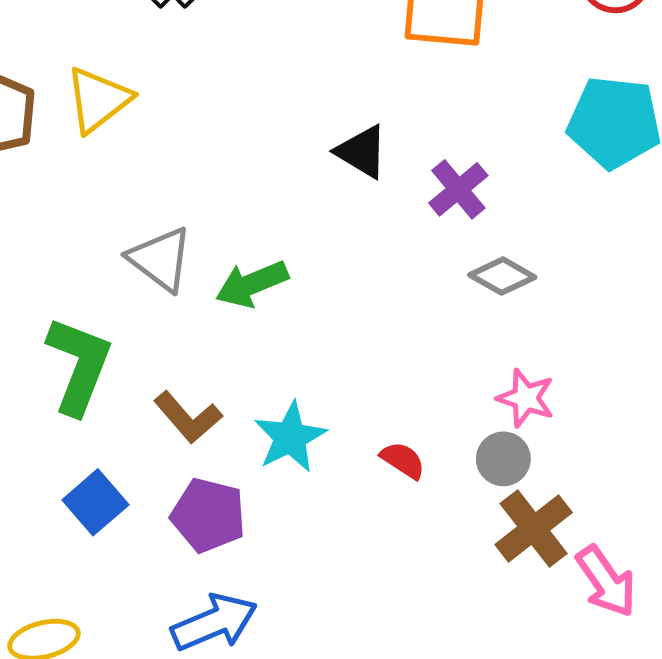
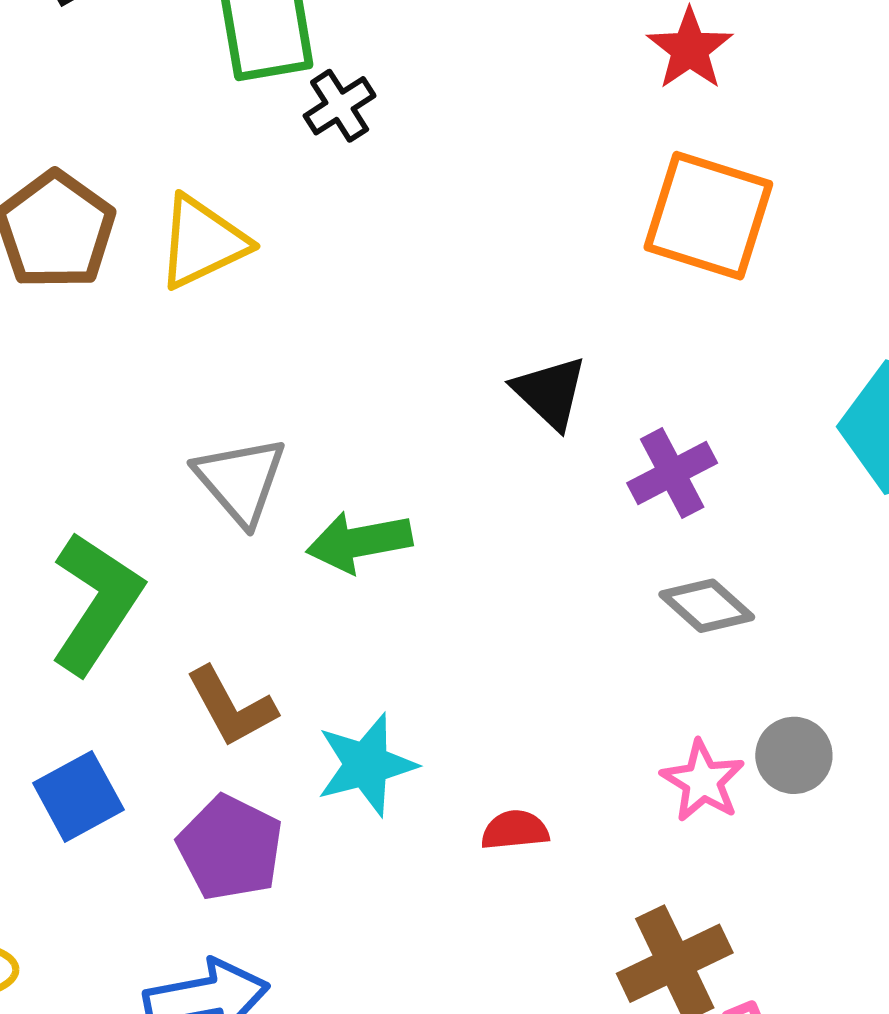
gray circle: (503, 459) -> (794, 755), moved
red semicircle: (403, 460) -> (515, 830), turned -51

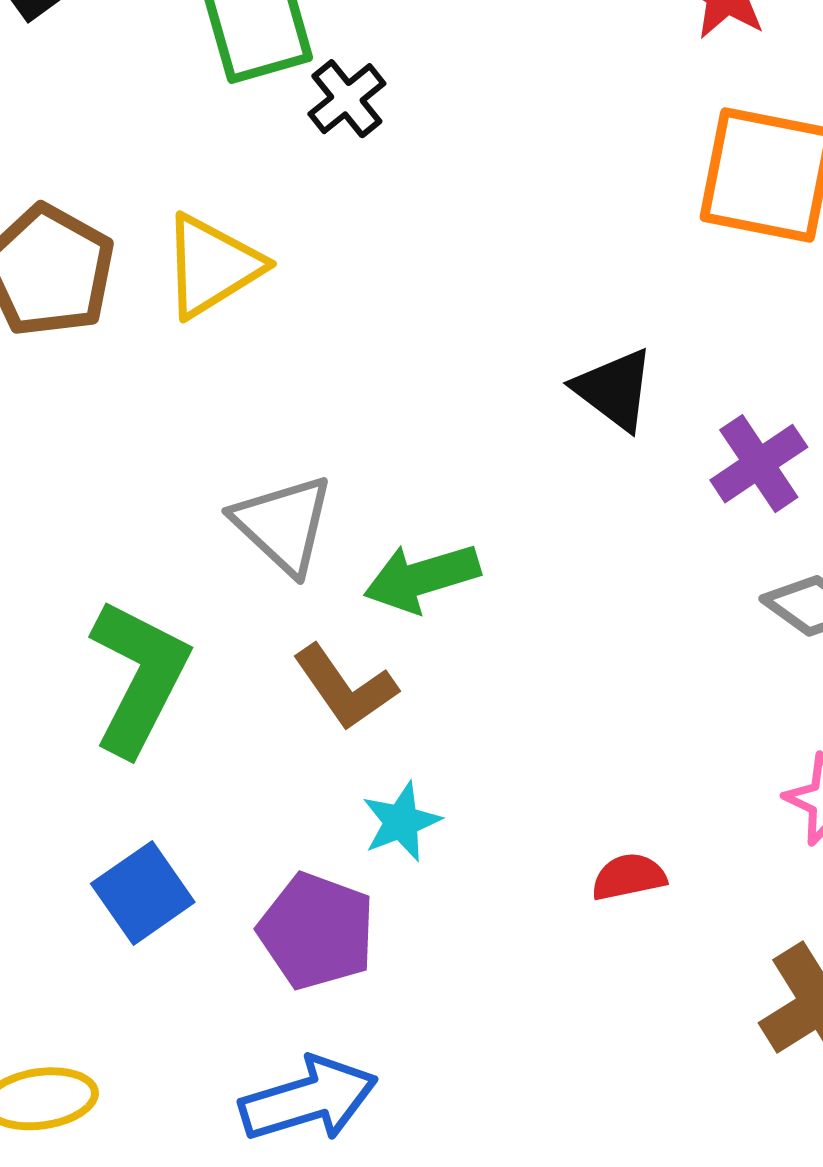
brown L-shape: (231, 707) -> (345, 687), moved
cyan star: (366, 765) -> (401, 822), moved, size x0.7

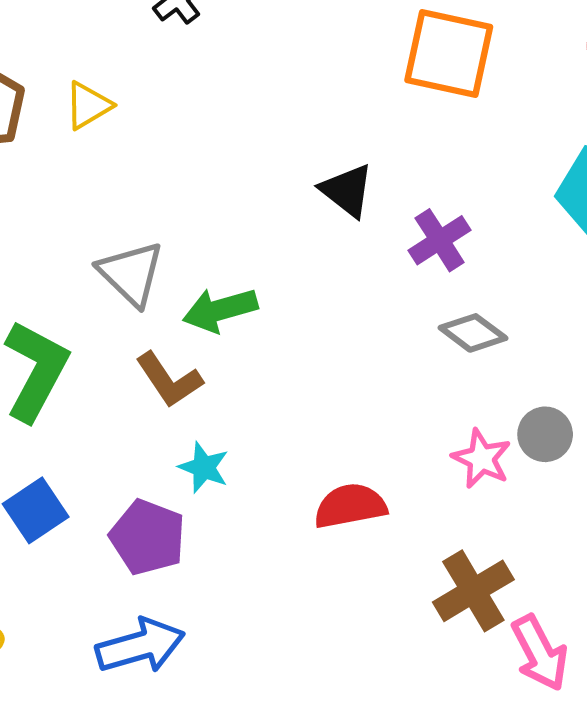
yellow triangle: (212, 266) -> (88, 105), size x0.7
cyan star: (401, 822) -> (204, 467), turned -30
red semicircle: (629, 877) -> (350, 506), size x1.5

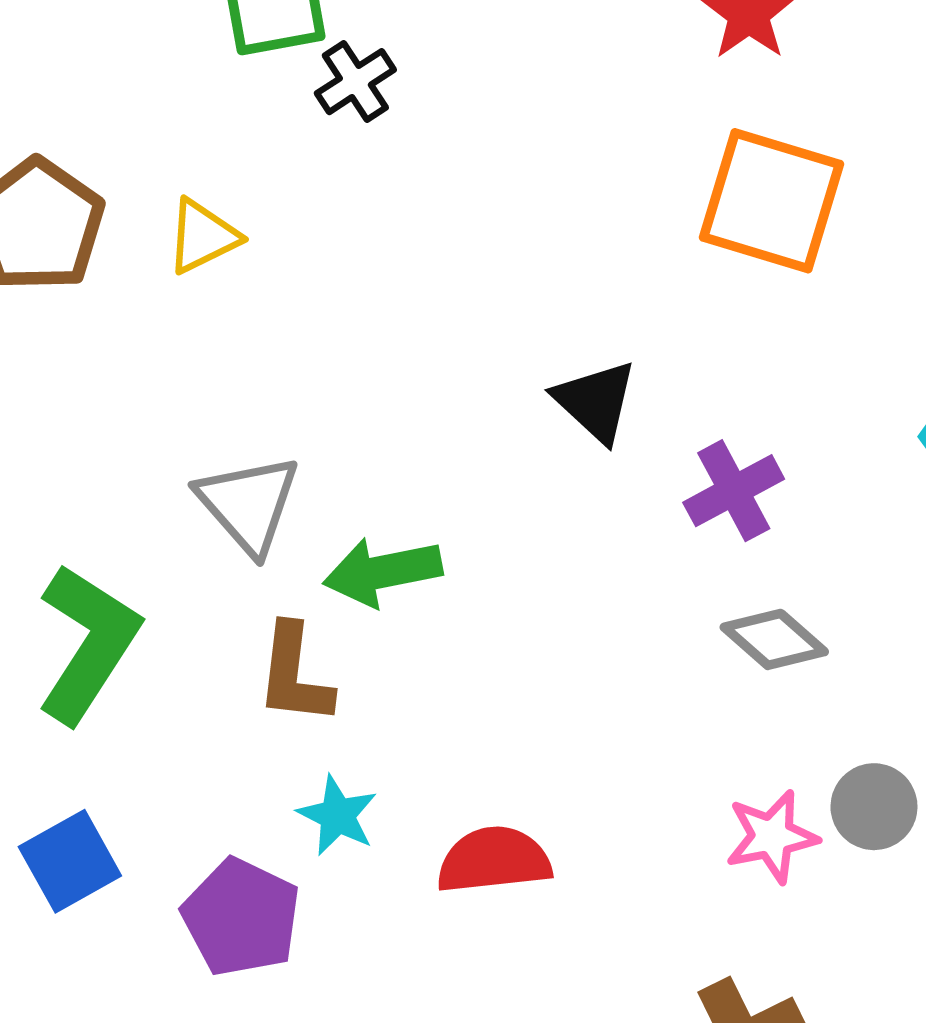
brown L-shape: (169, 380) -> (294, 674), turned 36
pink star: (481, 459) -> (772, 837), turned 30
red semicircle: (350, 506) -> (494, 860), moved

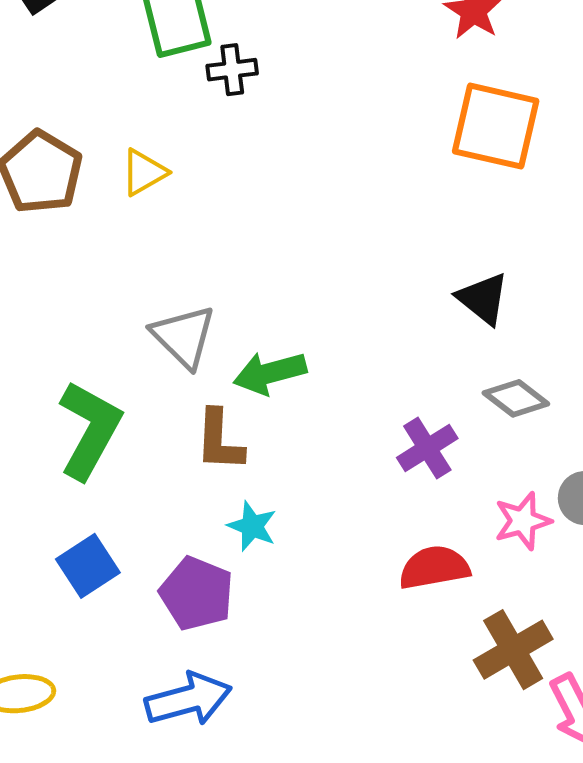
black cross: (355, 82) -> (232, 70), turned 30
black triangle: (596, 401) -> (483, 299), moved
purple cross: (734, 491) -> (427, 448), moved
red semicircle: (494, 860) -> (434, 567), moved

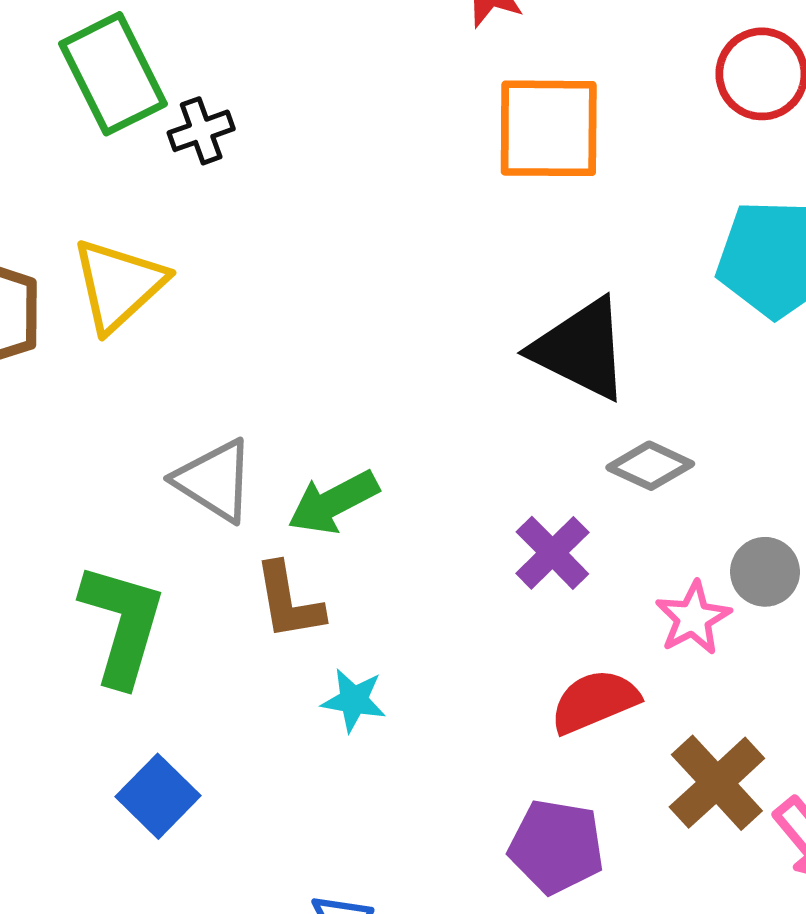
yellow triangle: (144, 172) -> (119, 285), size x1.6
black triangle: (483, 299) -> (581, 349), size x1.5
purple pentagon: (197, 594) -> (556, 847), moved

